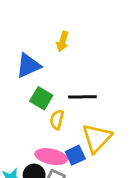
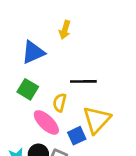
green square: (41, 98) -> (28, 89), moved
pink ellipse: (51, 157) -> (46, 122), moved, turned 32

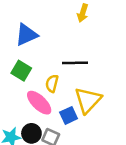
yellow arrow: (65, 30) -> (83, 13), moved

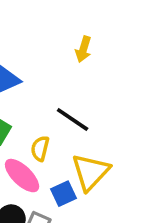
black line: (75, 63) -> (73, 120), turned 35

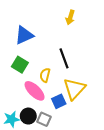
black line: (73, 120) -> (64, 58), turned 36

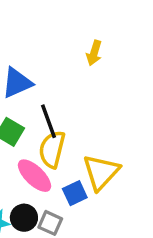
black line: (64, 58) -> (49, 121), moved
yellow semicircle: (45, 75) -> (52, 149), size x1.5

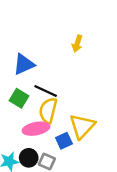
black line: (49, 121) -> (46, 91), turned -45
pink ellipse: (34, 176) -> (36, 129), turned -55

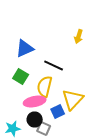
yellow arrow: (77, 44) -> (79, 36), moved
black line: (46, 91) -> (54, 66), moved
black circle: (29, 158) -> (35, 120), moved

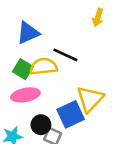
yellow semicircle: (45, 86) -> (44, 67), moved, turned 70
pink ellipse: (35, 102) -> (25, 95), moved
blue square: (58, 112) -> (71, 114), size x1.5

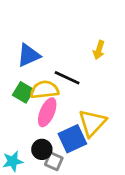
yellow arrow: (98, 17) -> (99, 50), moved
pink ellipse: (25, 95) -> (47, 112), moved, turned -56

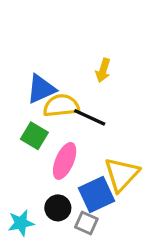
yellow arrow: (99, 50) -> (103, 70), moved
yellow semicircle: (45, 90) -> (61, 106), moved
gray square: (54, 161) -> (86, 223), moved

